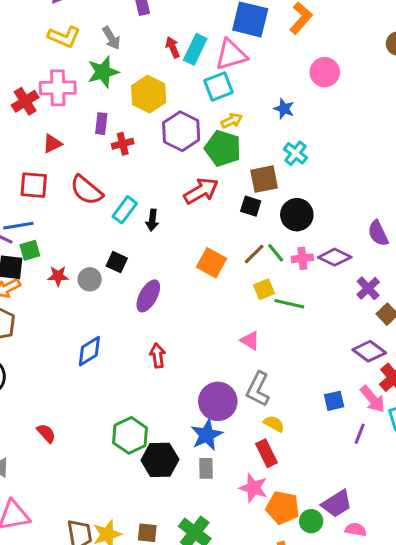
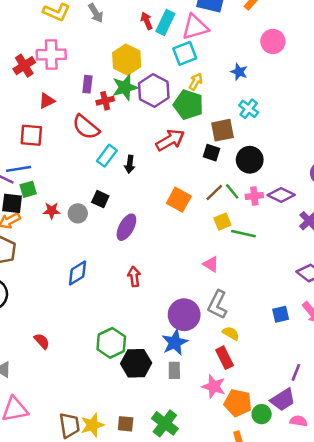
green star: (103, 72) -> (125, 87), moved
yellow arrow: (232, 121) -> (196, 82), turned -36
red semicircle: (86, 190) -> (86, 127), moved
purple line: (360, 434) -> (296, 372), moved

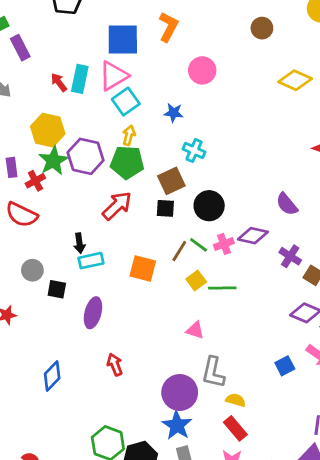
cyan square: (185, 53) -> (126, 102), moved
cyan rectangle: (107, 156) -> (91, 261), moved, turned 55
gray circle: (78, 213) -> (32, 270), moved

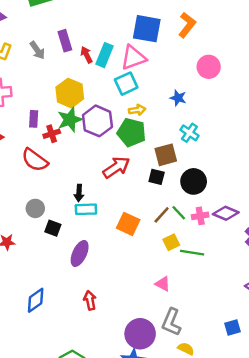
purple rectangle: (20, 48) -> (65, 41), moved
cyan square: (126, 102) -> (126, 84), moved
yellow arrow: (129, 135) -> (137, 110), turned 56

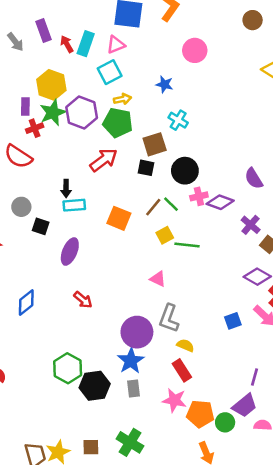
pink triangle: (133, 58) -> (116, 45), size x0.7
purple rectangle: (34, 119) -> (25, 106), moved
pink cross: (200, 216) -> (199, 196), moved
red arrow: (90, 300) -> (83, 300), turned 144

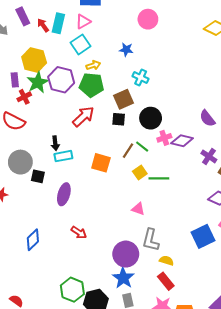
gray circle: (21, 207) -> (20, 162), size x1.5
blue square: (233, 321) -> (203, 236), size x1.6

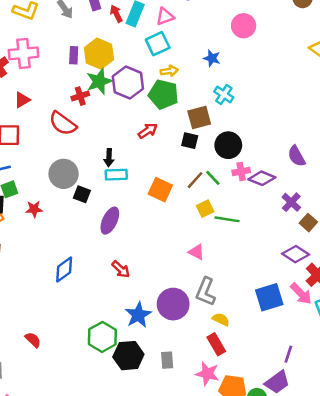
purple rectangle: (15, 80) -> (74, 55), moved
red arrow: (83, 117) -> (148, 131), size x0.7
blue star: (123, 278) -> (138, 315), moved

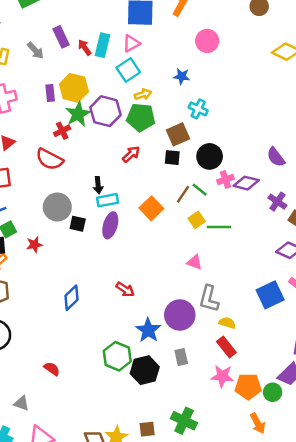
orange square: (160, 190) -> (151, 208), turned 30
purple ellipse: (110, 221) -> (110, 225), moved
gray rectangle: (167, 360) -> (181, 357), moved

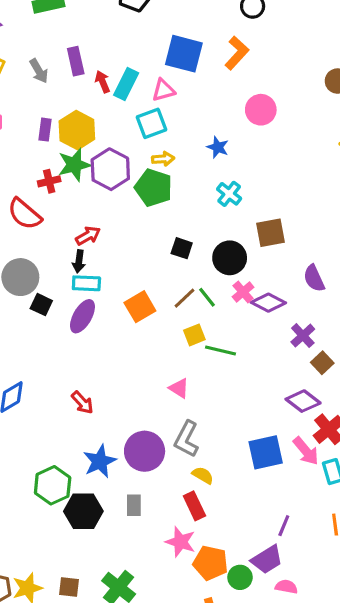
brown square: (178, 134) -> (271, 233), moved
red arrow: (131, 154) -> (88, 236), moved
pink cross: (225, 180) -> (243, 292), turned -35

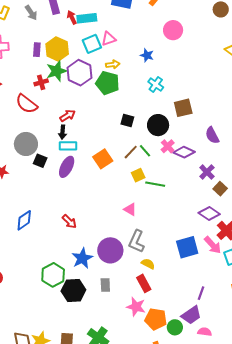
cyan rectangle: (126, 84) -> (87, 18), turned 60
pink triangle: (163, 90) -> (109, 39), moved
cyan square: (151, 123) -> (92, 44), moved

